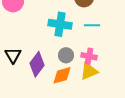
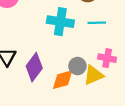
gray circle: (66, 55) -> (77, 66), moved
pink cross: (89, 56) -> (107, 58), moved

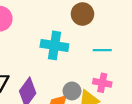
cyan line: (97, 23) -> (102, 50), moved

